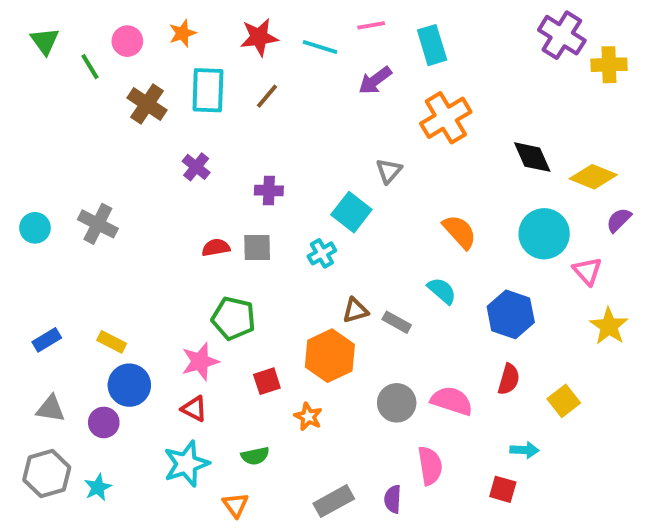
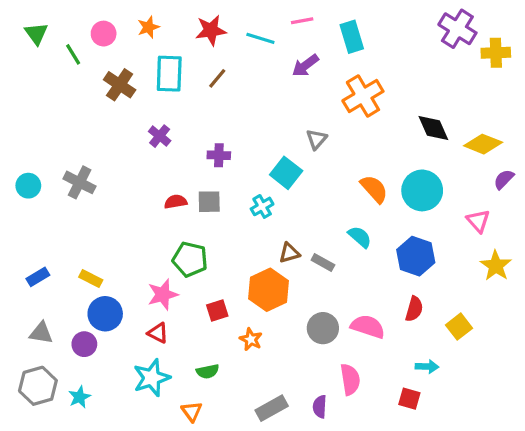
cyan circle: (544, 234) -> (422, 190), moved

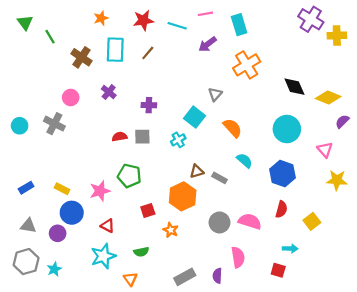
pink circle: (104, 34) -> (71, 97), moved
orange semicircle: (374, 189) -> (233, 128), moved
yellow star: (496, 266) -> (337, 180), turned -30
pink star: (163, 295) -> (100, 191), moved

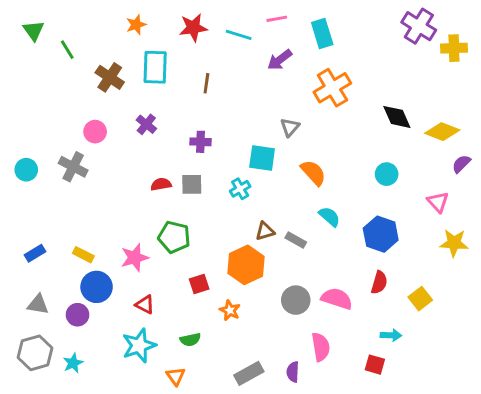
brown line: (148, 53) -> (206, 83), moved, turned -32
cyan square: (195, 117) -> (262, 158), turned -30
cyan circle: (287, 129) -> (387, 174), size x0.6

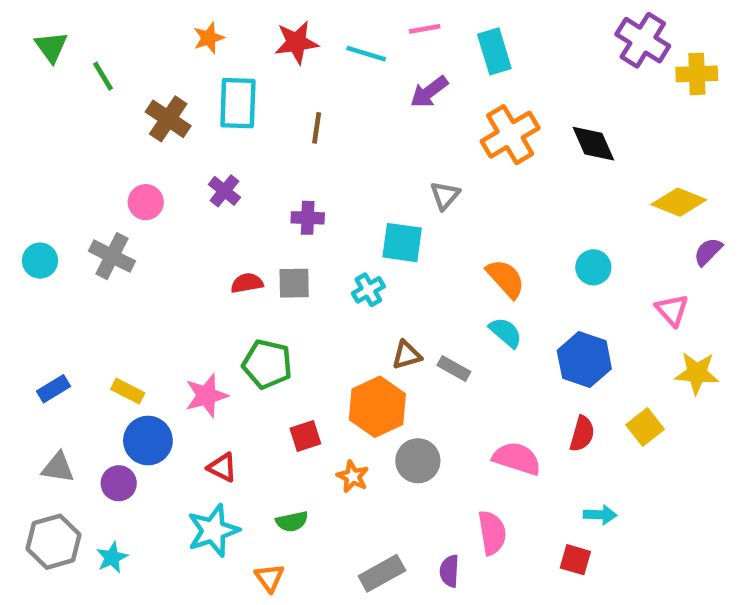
black diamond: (397, 117) -> (593, 144), moved
orange semicircle: (313, 173) -> (506, 279), moved
yellow square: (420, 299) -> (645, 427), moved
gray circle: (296, 300) -> (418, 461), moved

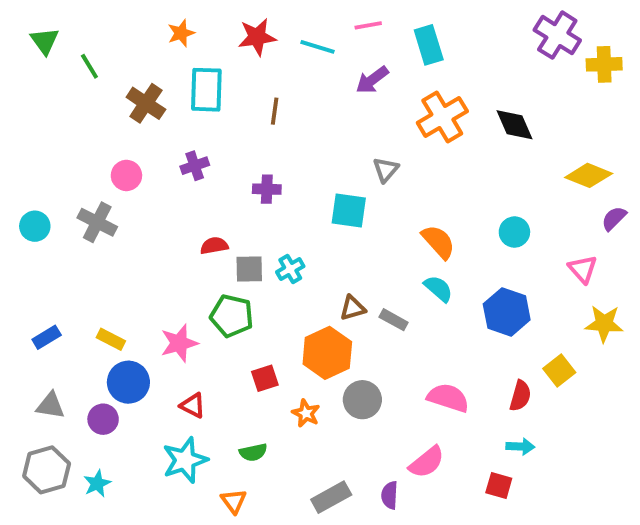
purple cross: (224, 191) -> (195, 166), turned 32
gray square: (294, 283) -> (249, 269), moved
cyan cross: (368, 290) -> (290, 269), moved
red semicircle: (582, 434) -> (520, 396), moved
pink semicircle: (492, 533) -> (427, 462), turned 60

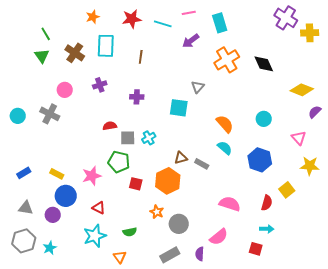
green triangle: (45, 41) -> (42, 56), moved
red square: (265, 378) -> (136, 184), moved, turned 32
gray circle: (362, 400) -> (179, 224), moved

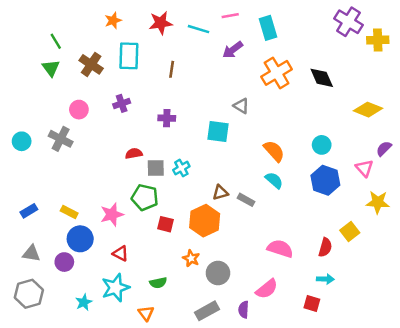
gray triangle: (198, 87) -> (241, 106), turned -40
purple semicircle: (315, 112) -> (384, 149), moved
blue hexagon: (260, 160) -> (325, 180), moved
cyan star: (50, 248) -> (84, 302), moved

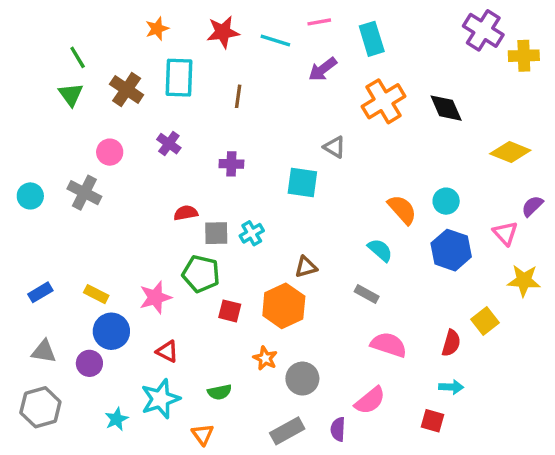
purple cross: (122, 103) -> (169, 144), turned -35
orange semicircle: (274, 151) -> (402, 210), moved
gray rectangle: (246, 200) -> (367, 294), moved

